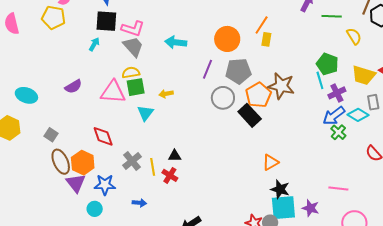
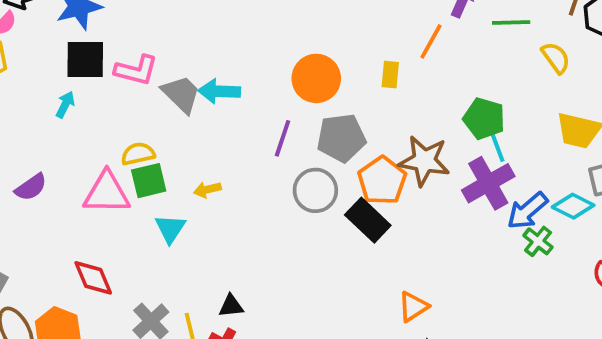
orange line: (262, 25) -> (431, 41), moved
gray trapezoid: (133, 47) -> (181, 94), moved
green pentagon: (327, 64) -> (484, 119), moved
purple cross: (337, 93) -> (488, 183), moved, size x1.5

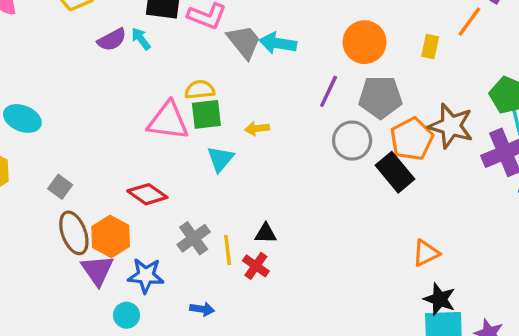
cyan arrow: (65, 105) -> (141, 39), turned -70
purple semicircle: (31, 187) -> (112, 40), moved
red diamond: (93, 278) -> (147, 194), turned -39

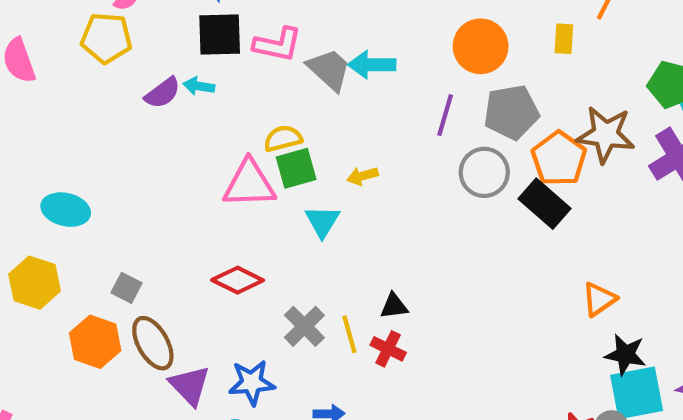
cyan arrow: (141, 39) -> (199, 86), turned -35
orange hexagon: (111, 236) -> (95, 342), moved

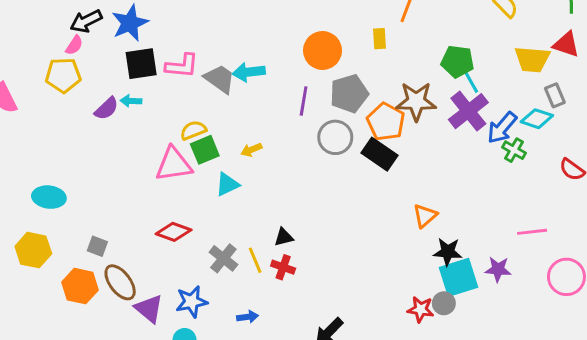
cyan triangle: (322, 221) -> (227, 184), turned 40

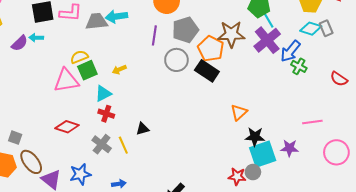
gray trapezoid: (220, 79) -> (97, 21), turned -40
cyan diamond: (537, 119) -> (311, 29), moved
red cross: (283, 267) -> (106, 114), moved

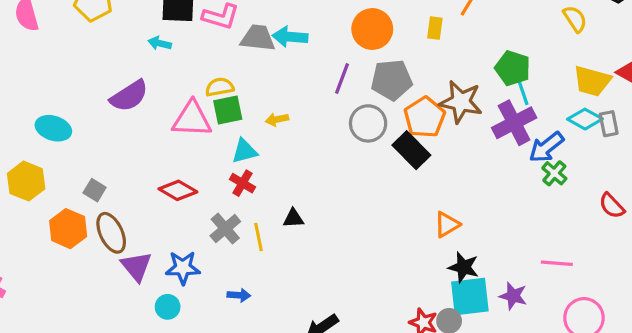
purple semicircle: (20, 43) -> (129, 96), moved, size x1.4

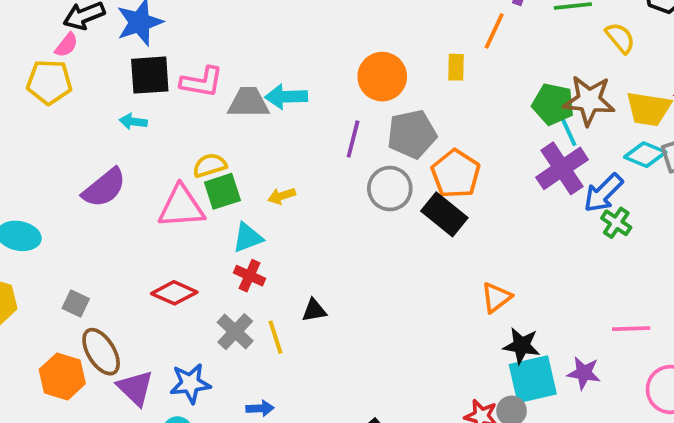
brown star: (461, 102) -> (589, 100), moved
orange hexagon: (68, 229) -> (62, 376), moved

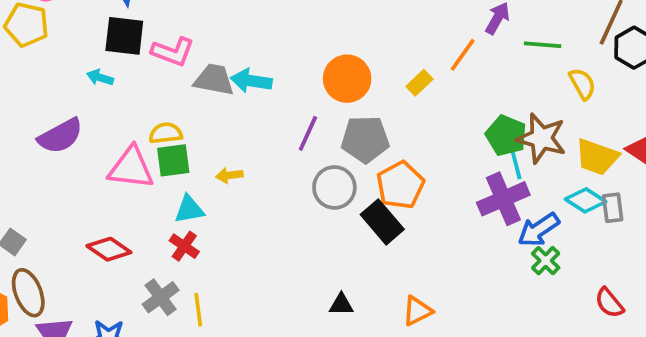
yellow rectangle: (456, 67) -> (420, 83), turned 35
black triangle: (314, 310) -> (341, 305), moved

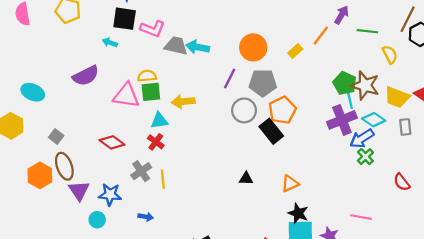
yellow arrow: (229, 175) -> (183, 102), size x1.5
cyan diamond: (586, 200) -> (374, 120), moved

